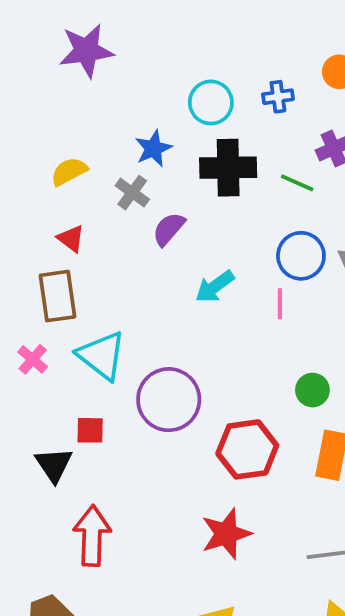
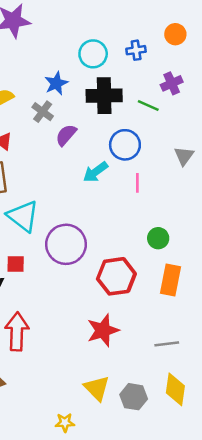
blue circle: (301, 256) -> (125, 145), moved

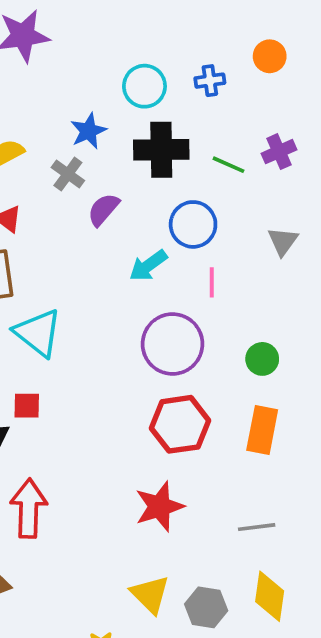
purple cross: (172, 83) -> (279, 152), moved
green circle: (158, 238) -> (262, 359), moved
purple circle: (66, 244) -> (173, 344), moved

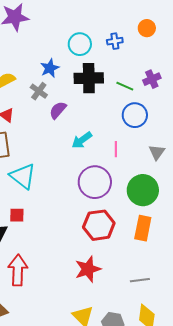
blue circle: (193, 224) -> (135, 115), moved
gray triangle: (283, 241) -> (157, 152), moved
green circle: (262, 359) -> (143, 190), size x1.8

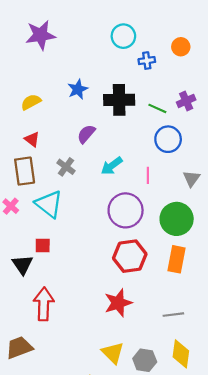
cyan circle: (80, 44) -> (123, 36), moved
gray cross: (39, 91) -> (66, 167), moved

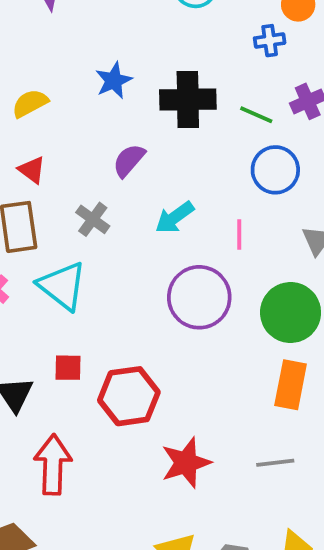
blue cross: (147, 61) -> (270, 41), moved
red square: (43, 245) -> (68, 368), moved
red hexagon: (130, 256) -> (129, 396), moved
gray line: (173, 315) -> (275, 463), moved

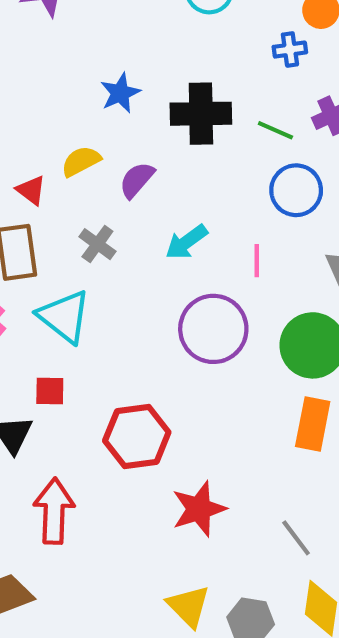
yellow semicircle: (30, 103) -> (81, 161), moved
red square: (68, 368) -> (50, 391), moved
gray line: (275, 463) -> (296, 538), moved, turned 60

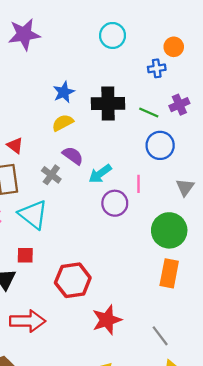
yellow semicircle: (81, 161) -> (63, 123), moved
purple semicircle: (137, 180) -> (73, 156), moved, turned 85
purple circle: (213, 329) -> (115, 203), moved, size x0.7
red arrow: (54, 511) -> (28, 321), turned 88

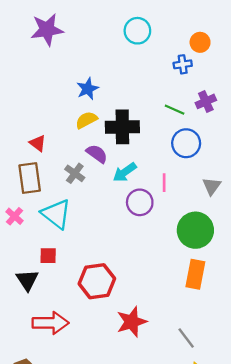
black cross: (108, 103) -> (122, 127), moved

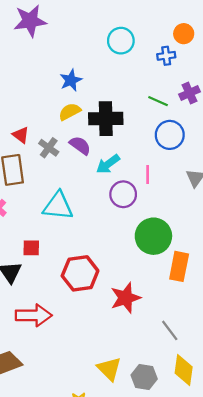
cyan circle: (137, 31) -> (121, 41), moved
gray cross: (75, 173) -> (49, 148), moved
cyan triangle: (56, 214) -> (58, 206), moved, turned -32
green circle: (195, 230) -> (153, 236), moved
red star: (132, 322) -> (125, 298), moved

